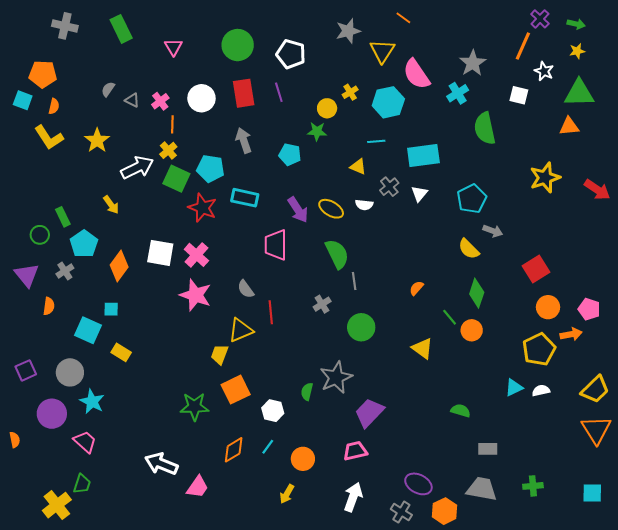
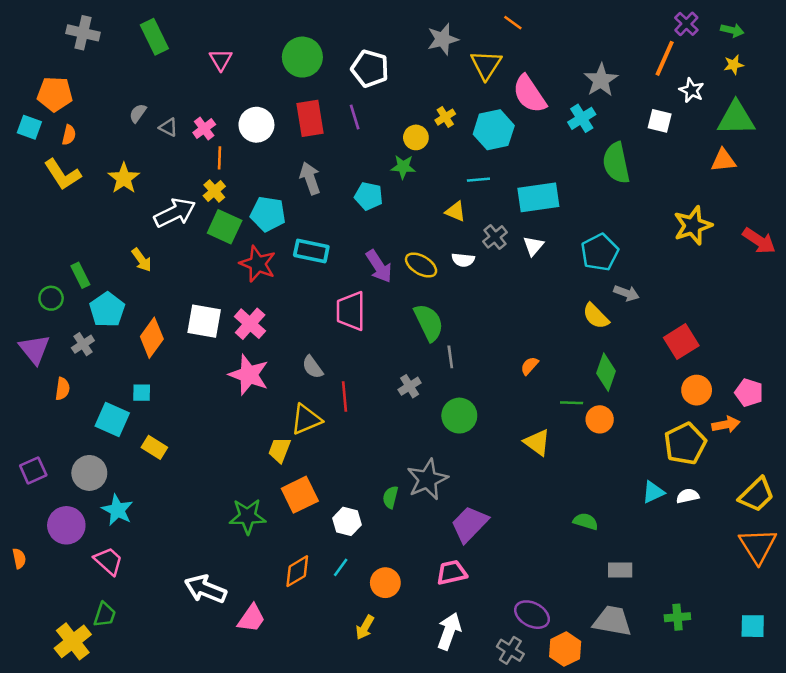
green line: (450, 317) -> (572, 403), turned -48

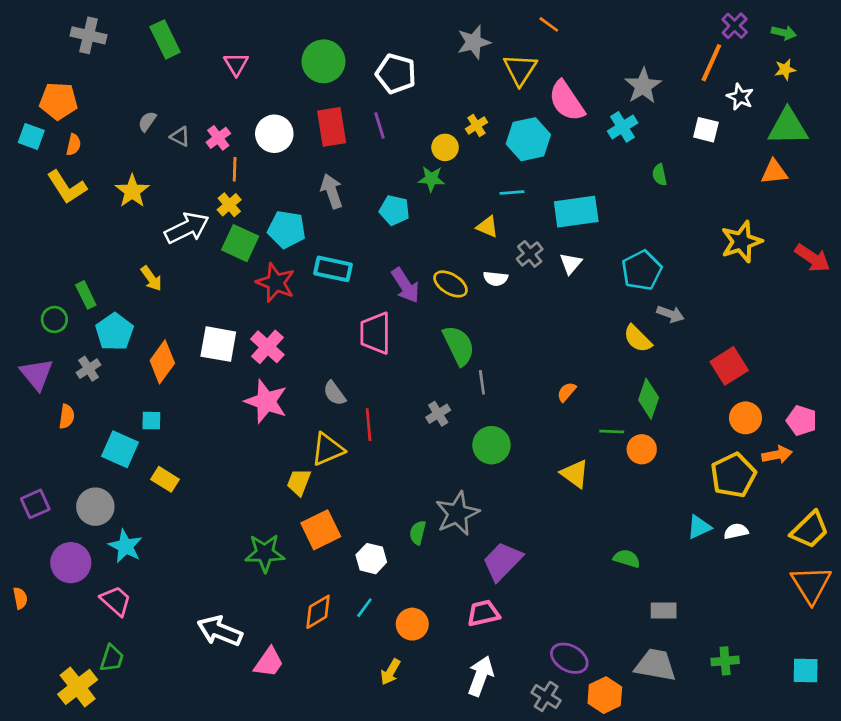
green semicircle: (616, 163) -> (659, 175), size x0.5

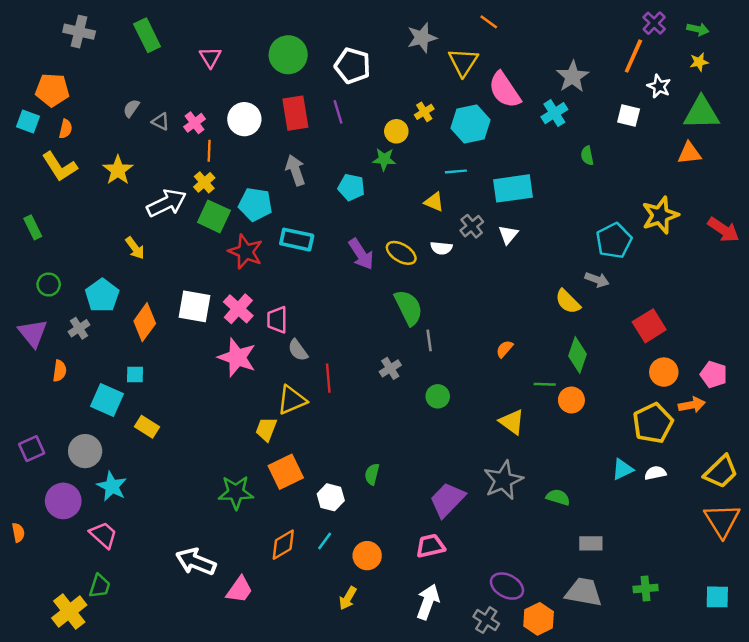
cyan pentagon: (642, 270) -> (614, 241), moved
green rectangle: (86, 295) -> (33, 227), moved
pink trapezoid: (375, 333) -> (277, 320), moved, size x0.7
green circle: (491, 445) -> (438, 396), size x0.7
gray star: (457, 513) -> (503, 480), moved

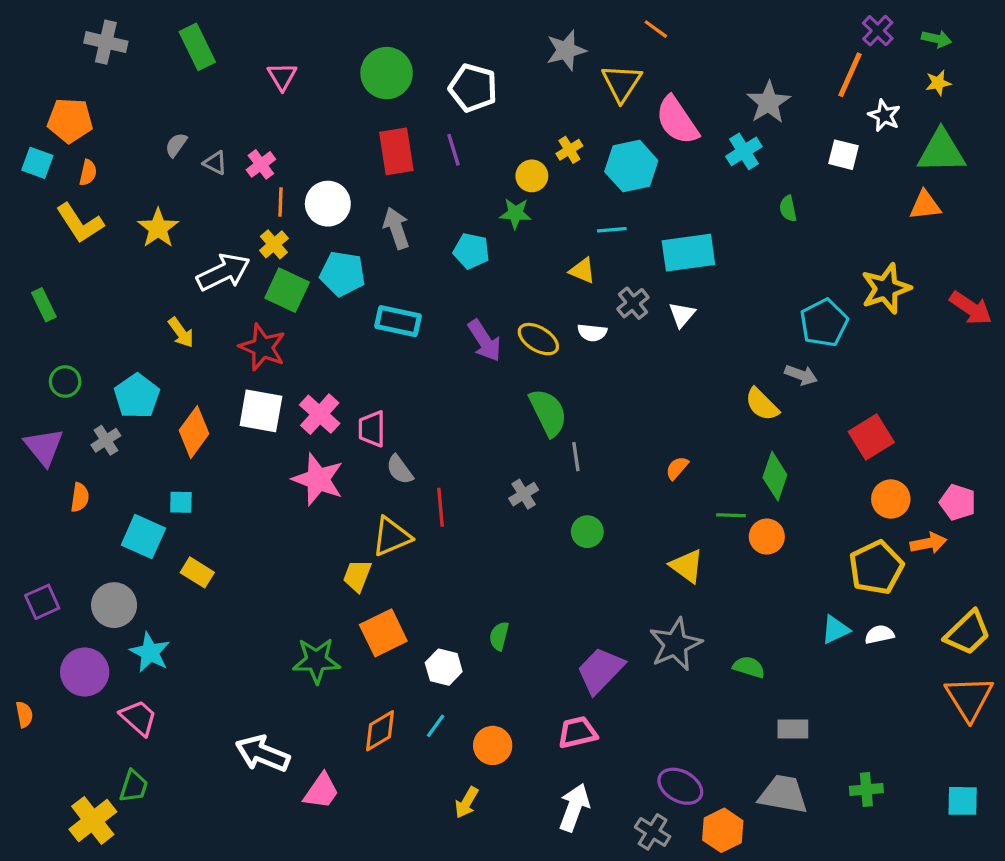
white circle: (244, 119) -> (328, 204), moved
red star: (246, 252) -> (263, 347), moved

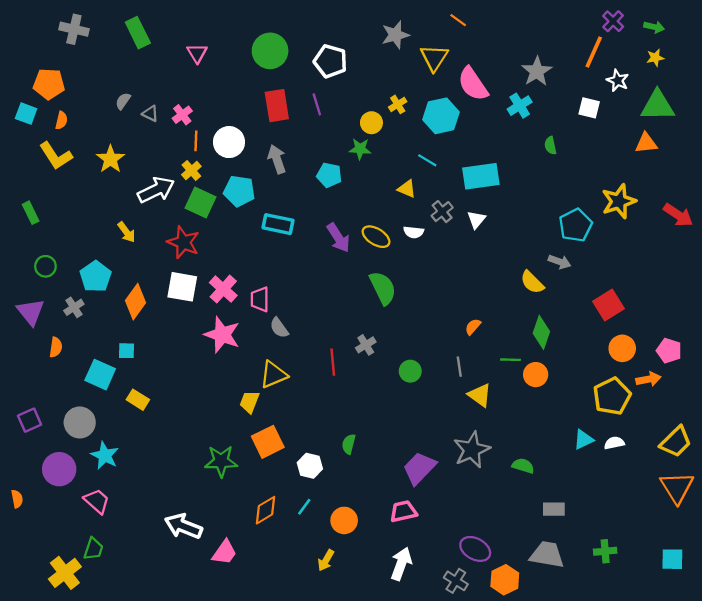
cyan line: (612, 230) -> (427, 160), turned 36
gray line: (576, 457) -> (459, 367), moved
red line: (440, 507) -> (333, 362), moved

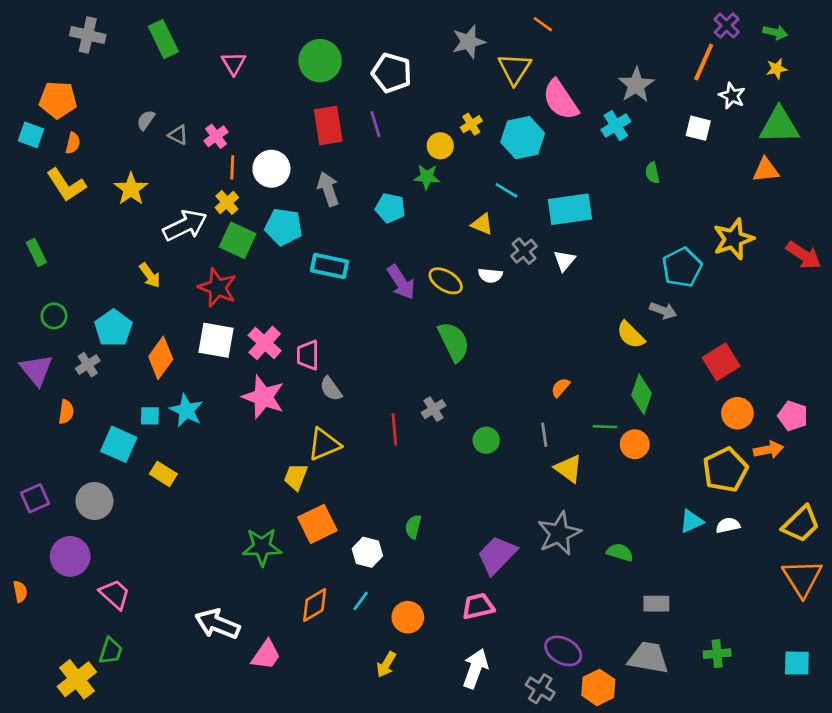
cyan star: (105, 455) -> (186, 411), moved

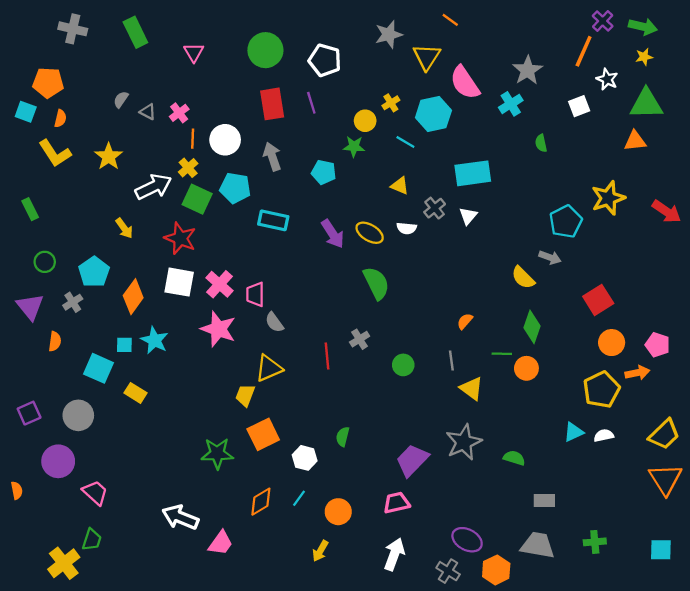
green arrow: (775, 32) -> (643, 27), size x1.4
white square: (698, 128) -> (579, 106), turned -35
cyan line: (506, 190) -> (405, 142), moved

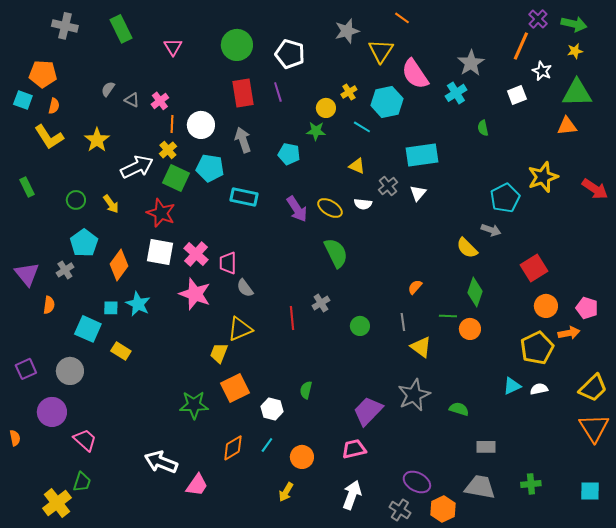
green circle: (45, 262) -> (76, 200), moved

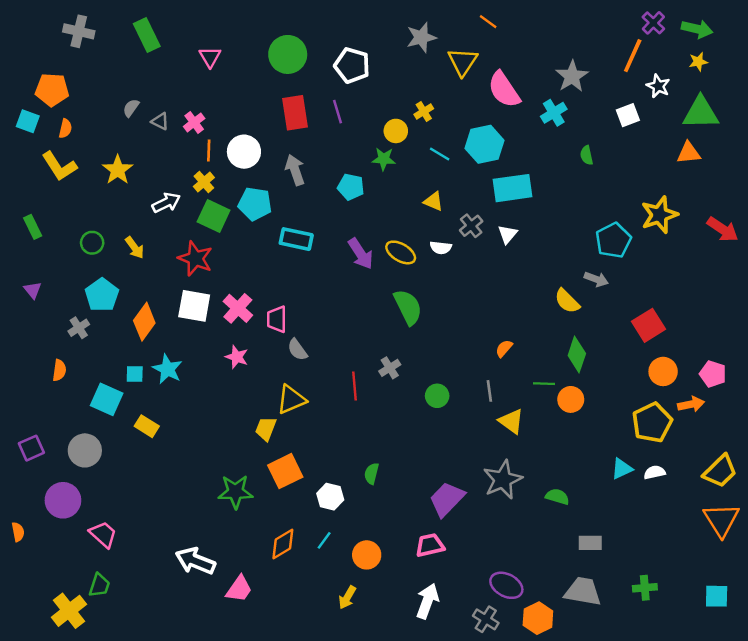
cyan hexagon: (387, 102) -> (484, 144), moved
white arrow: (137, 167) -> (166, 203), size x0.7
purple triangle: (27, 274) -> (33, 290), moved, size x0.6
pink star: (195, 294) -> (237, 357), size x0.6

